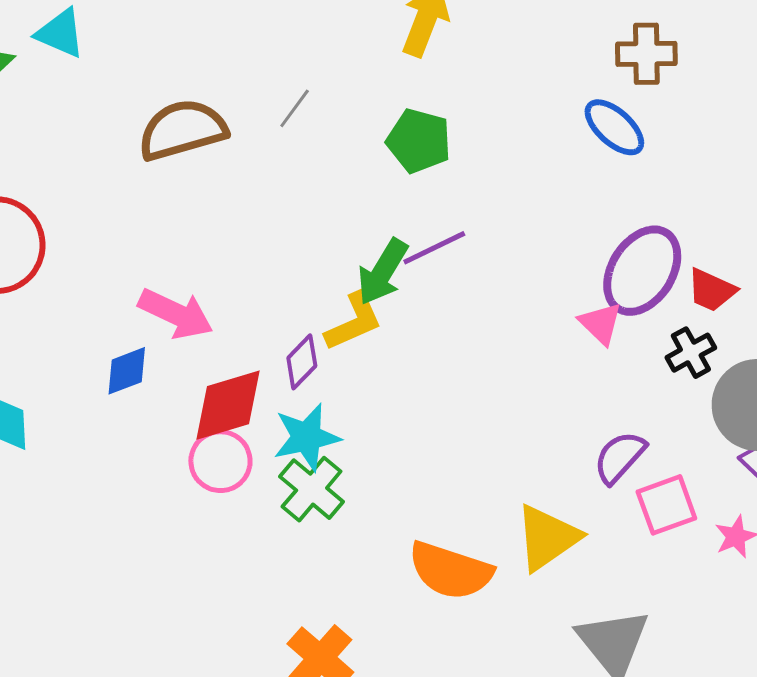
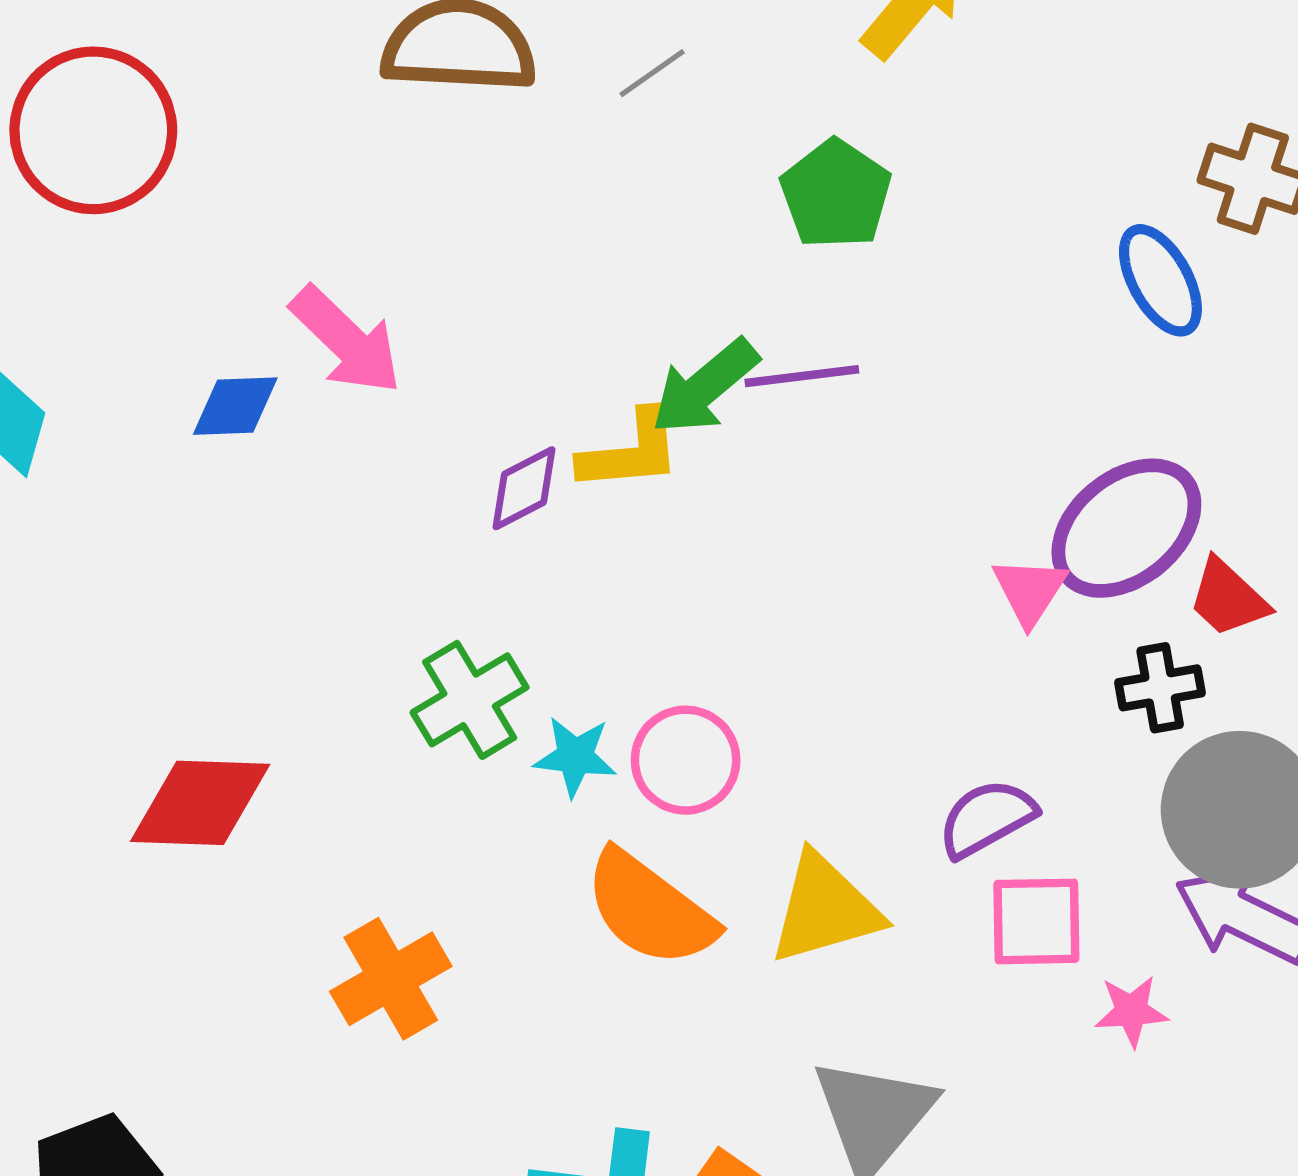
red diamond: (228, 405) -> (200, 803), moved
cyan star: (307, 437) -> (575, 756), moved, size x0.7
pink circle: (220, 461) -> (686, 760), moved

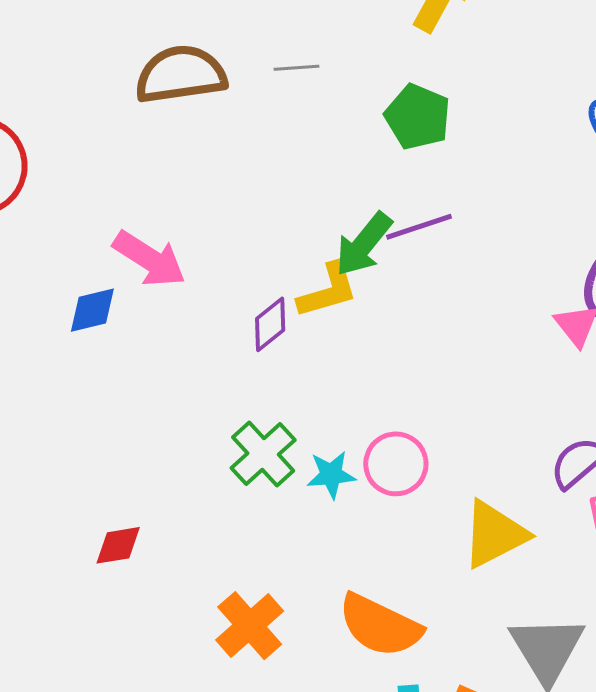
gray line: (652, 73) -> (296, 68), turned 42
red diamond: (200, 803) -> (118, 545), size x0.6
orange semicircle: (650, 909) -> (380, 625), moved

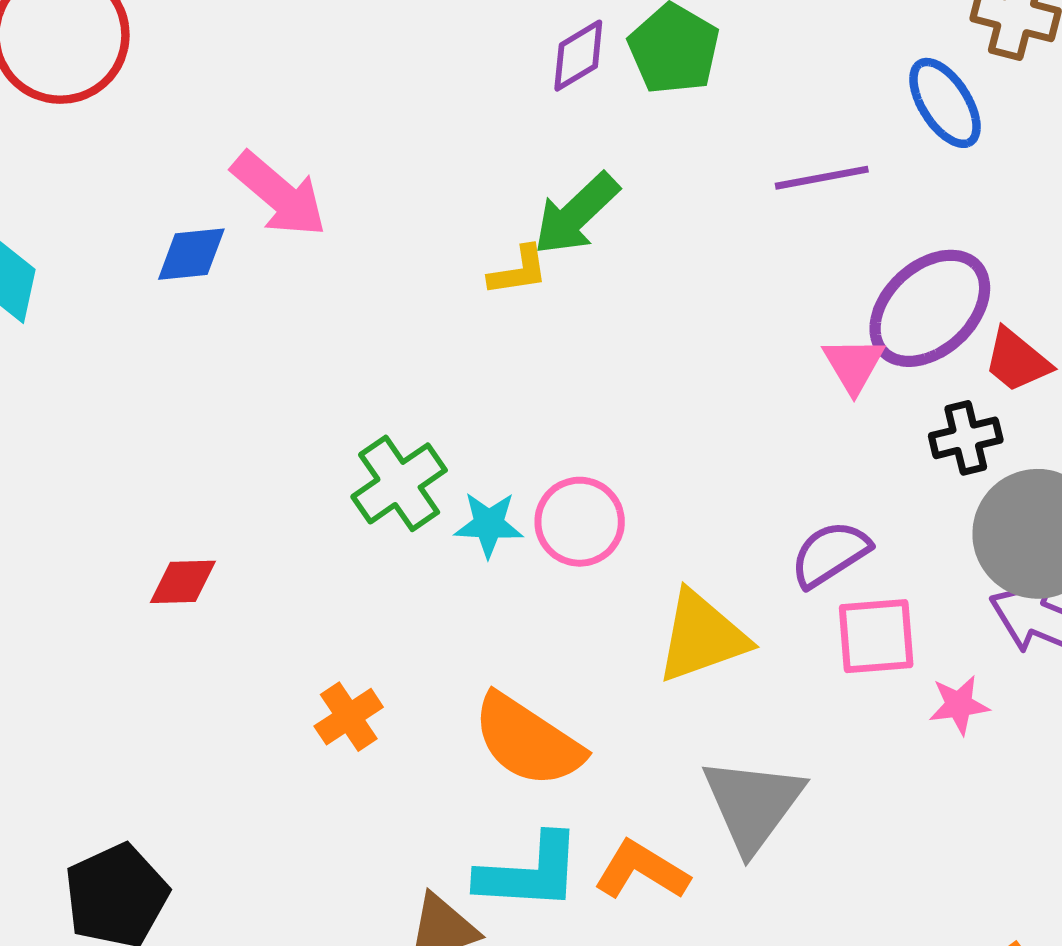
purple line: (419, 227) -> (822, 178), moved
yellow L-shape: (328, 290) -> (518, 271), size x0.7
purple diamond: (270, 324) -> (578, 56), moved
orange cross: (250, 626) -> (349, 717), size x0.7

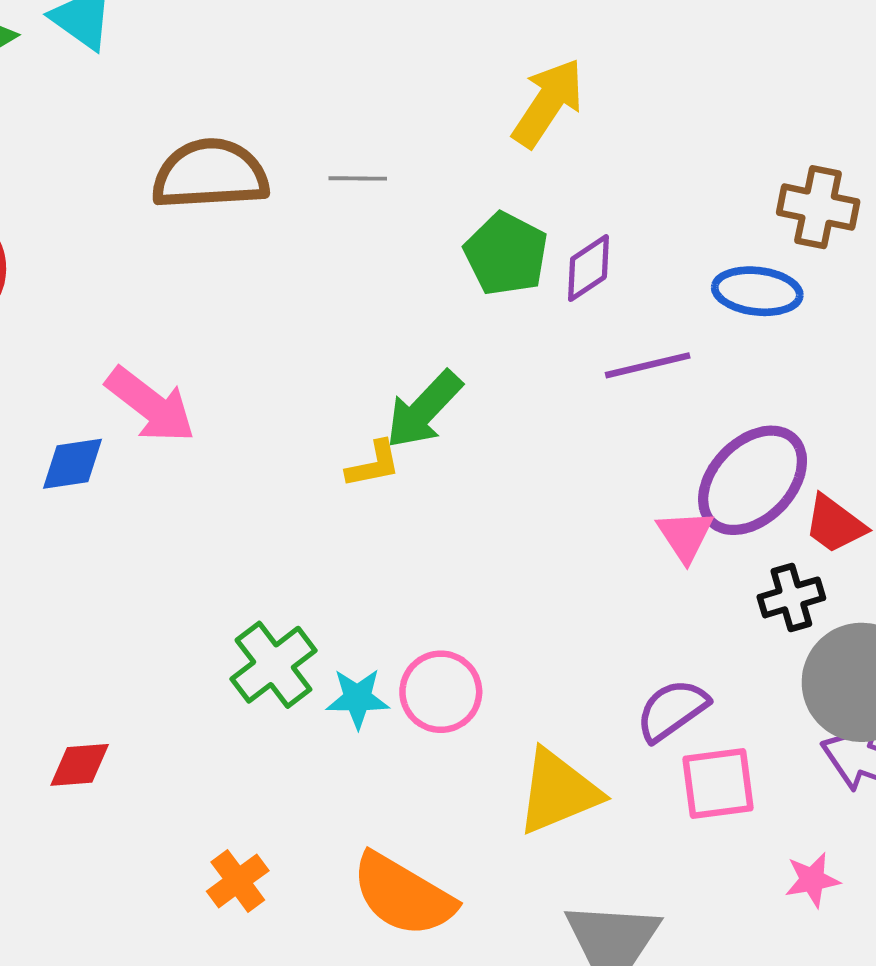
purple diamond: (578, 56) -> (588, 268), moved
blue ellipse: (945, 103) -> (757, 291), turned -48
pink star: (959, 705) -> (812, 880), moved

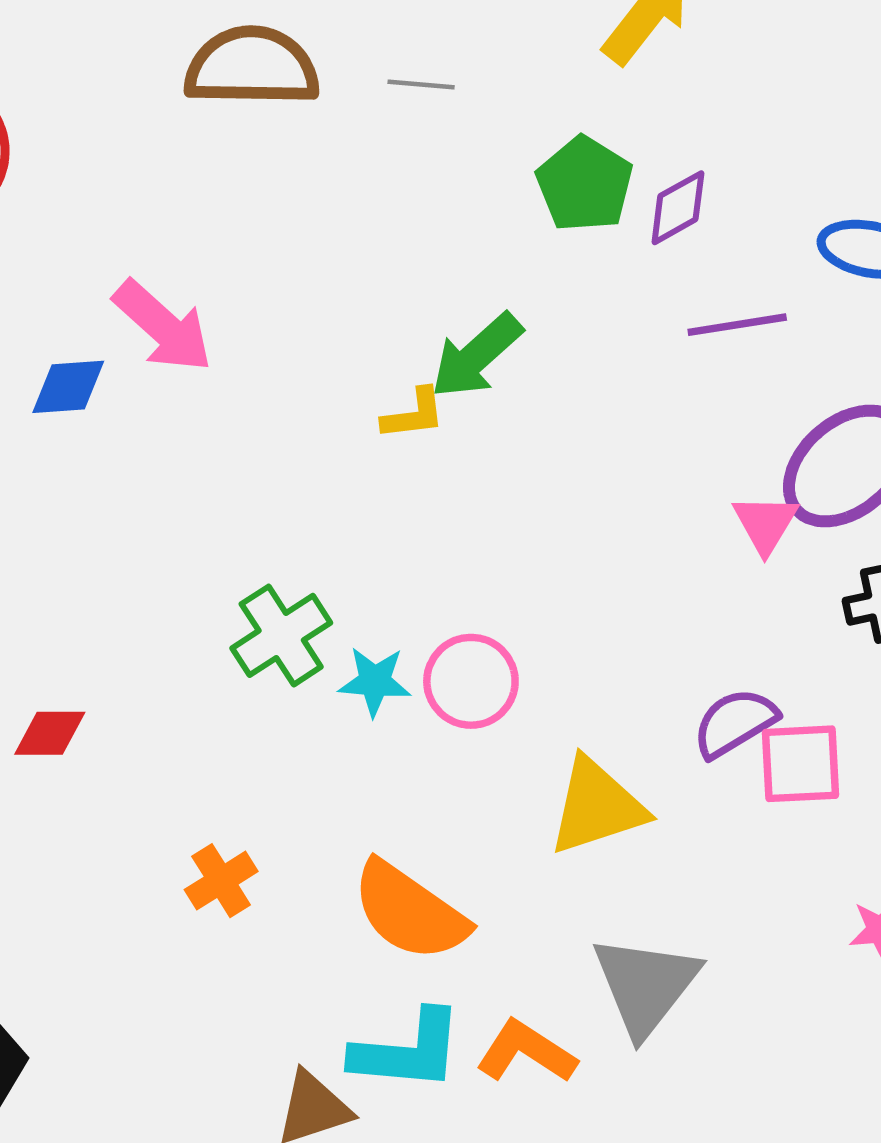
pink square: (718, 783) -> (801, 764), moved

